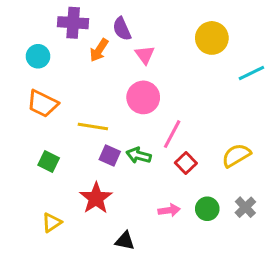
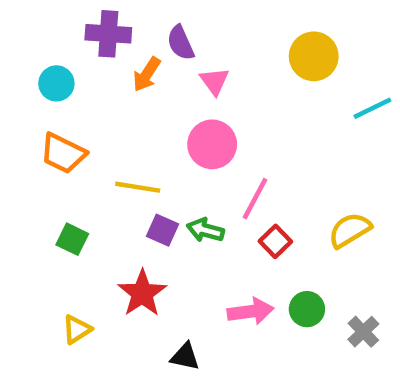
gray cross: (245, 207) -> (363, 332), moved
pink arrow: (169, 210) -> (251, 311), size x1.4

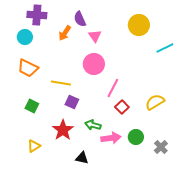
purple cross: (108, 34) -> (37, 15), moved
green arrow: (205, 230) -> (93, 125), moved

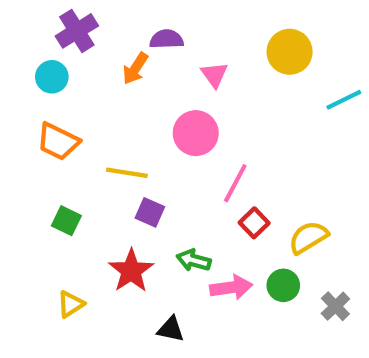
purple cross: (37, 15) -> (77, 31), turned -36
purple semicircle: (80, 19) -> (167, 39), turned 112
pink triangle: (95, 36) -> (214, 75), moved
yellow semicircle: (155, 102) -> (308, 237), moved

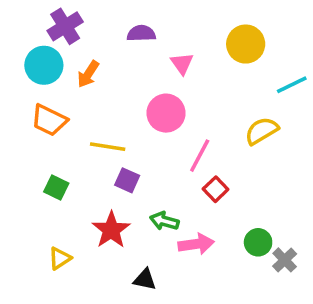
orange arrow: (135, 68) -> (88, 74), moved
cyan circle: (52, 77) -> (44, 65), size x1.4
yellow semicircle: (308, 237) -> (262, 131), moved
green circle: (283, 285) -> (258, 242), moved

